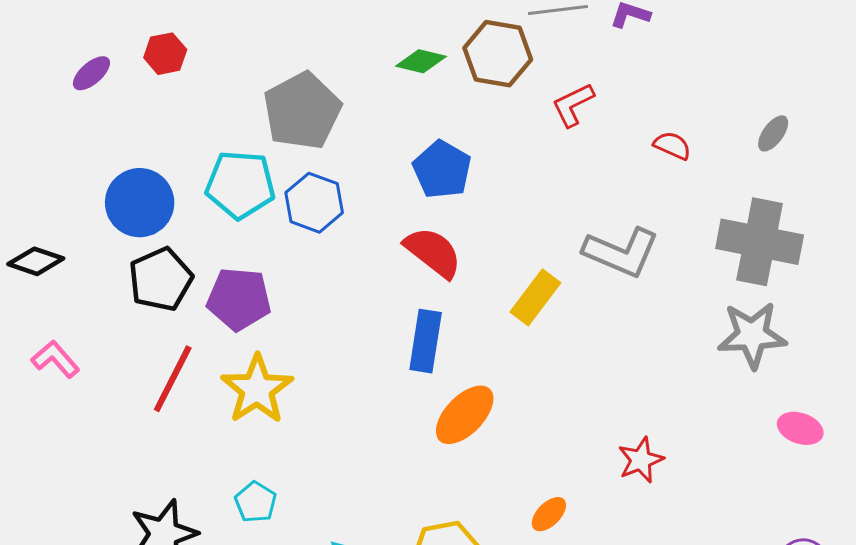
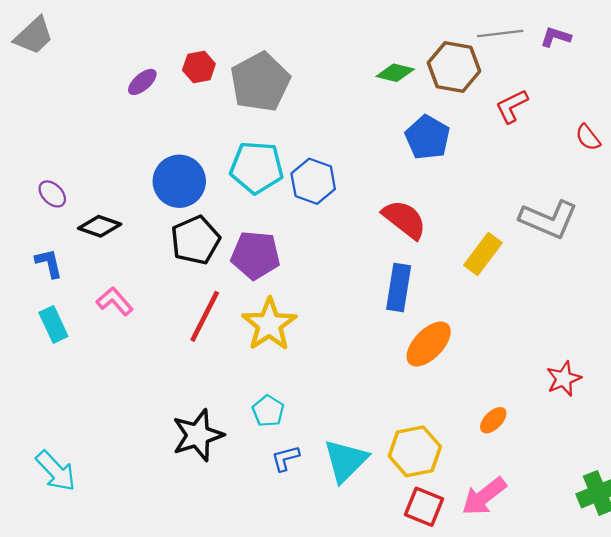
gray pentagon: (302, 111) -> (260, 82), moved
red semicircle: (672, 145) -> (588, 137), turned -152
blue pentagon: (442, 170) -> (427, 137), moved

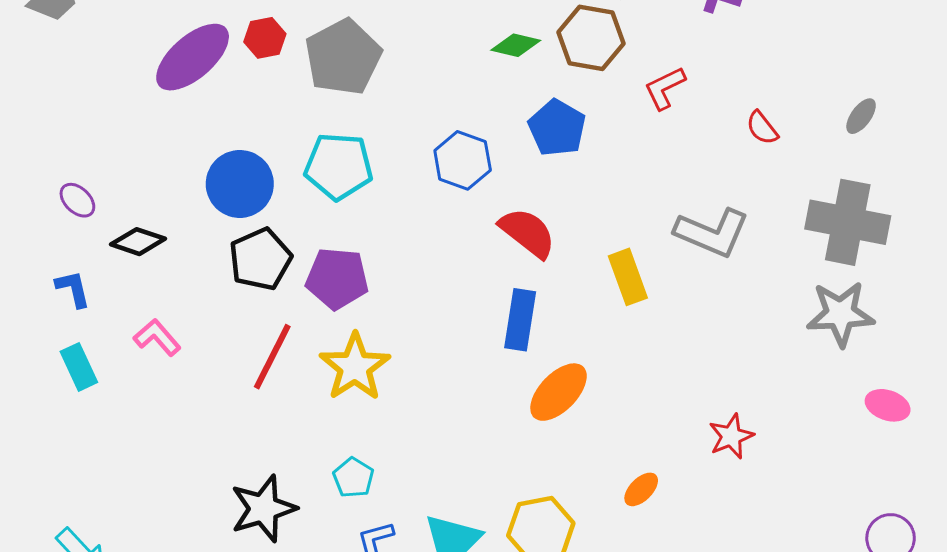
purple ellipse: (142, 82) -> (193, 57), size x2.0
blue hexagon: (313, 181) -> (463, 160), moved
yellow rectangle: (483, 254) -> (628, 277), turned -57

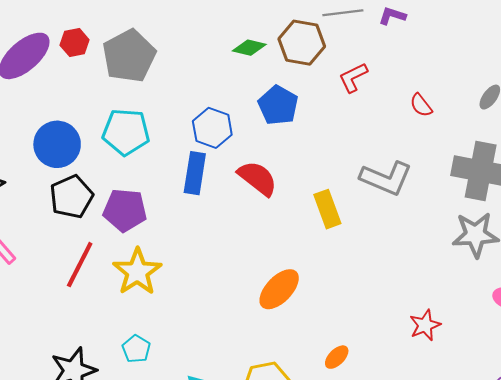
blue rectangle: (520, 320) -> (195, 173), moved
red star: (731, 436) -> (425, 325), moved

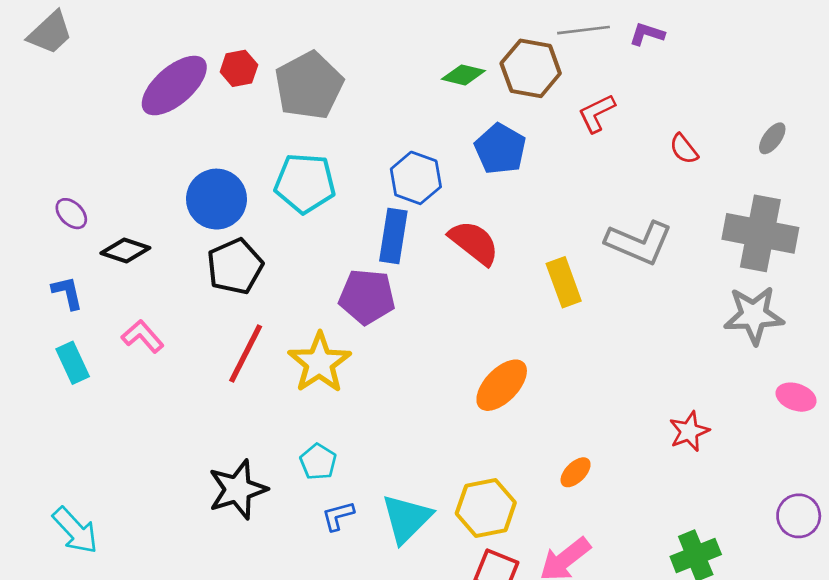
purple pentagon: (125, 210) -> (367, 297), moved

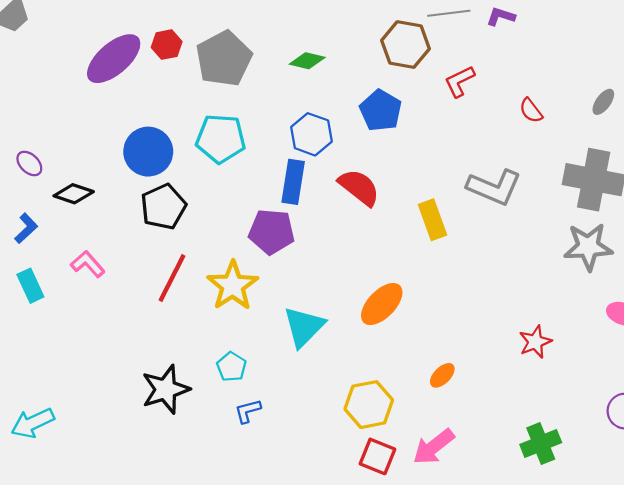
green diamond: (463, 75) -> (307, 61), moved
blue L-shape: (67, 293) -> (26, 228), turned 60
cyan triangle: (407, 519) -> (304, 327), moved
cyan arrow: (75, 530) -> (33, 423), turned 108

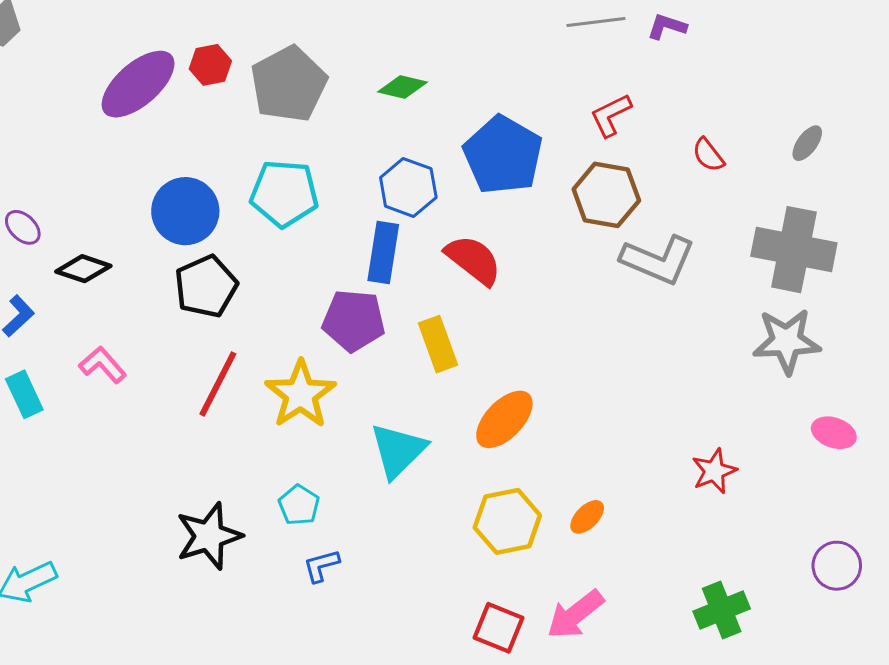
brown hexagon: (406, 45) -> (606, 195), moved
blue pentagon: (381, 111) -> (503, 155), size x1.4
yellow rectangle: (433, 220) -> (438, 344), moved
yellow hexagon: (369, 405) -> (507, 521), moved

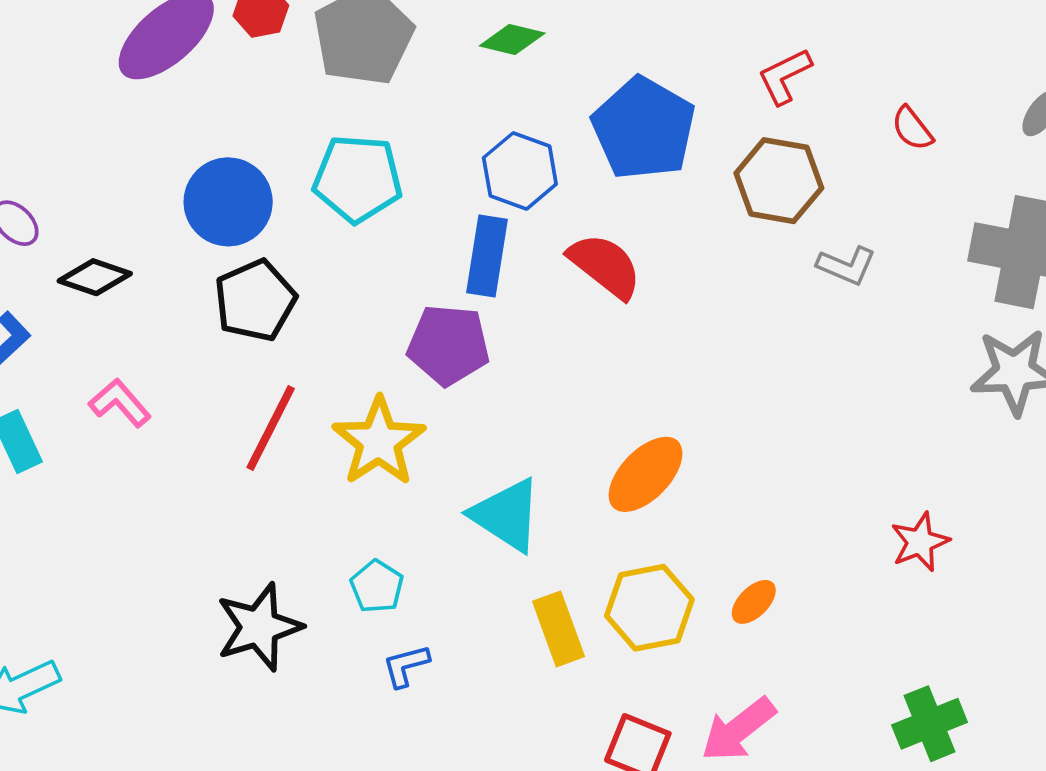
gray L-shape: (658, 260) -> (847, 266), size x0.6
yellow rectangle: (438, 344) -> (559, 629), moved
cyan triangle: (398, 450) -> (506, 515), turned -42

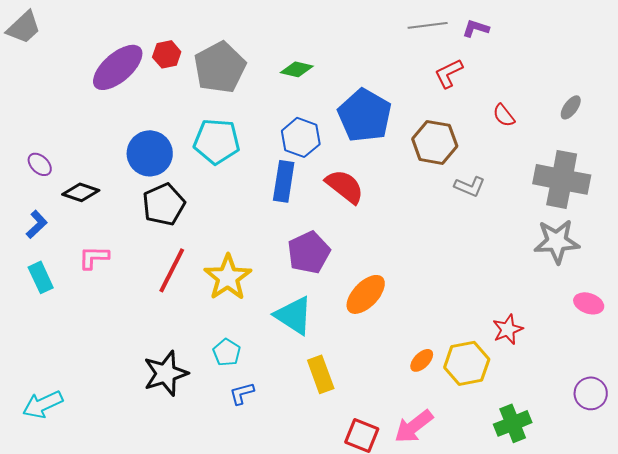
red L-shape: (785, 76) -> (449, 73), moved
purple pentagon: (448, 345) -> (309, 252), moved, turned -30
pink L-shape: (120, 403) -> (94, 257), turned -48
yellow hexagon: (649, 608) -> (467, 363), moved

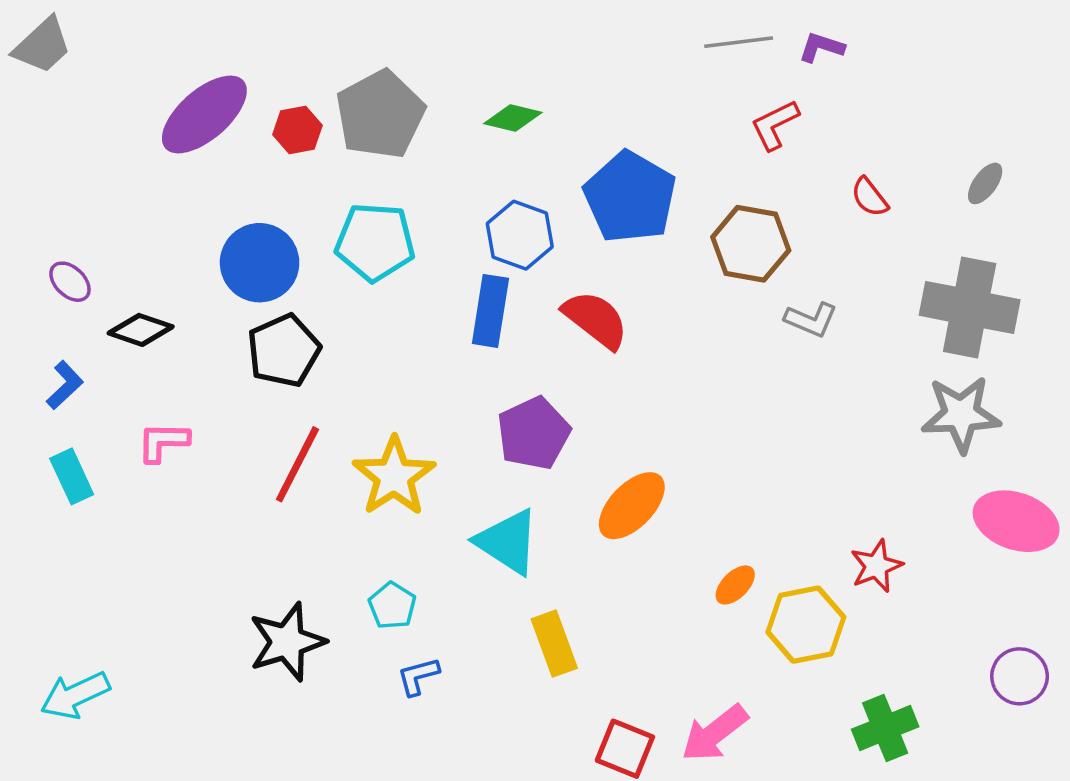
red hexagon: (167, 54) -> (297, 130), moved
pink ellipse: (589, 303) -> (1016, 521), size x1.6
orange ellipse: (422, 360) -> (735, 585), moved

